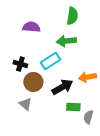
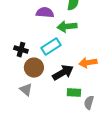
purple semicircle: (31, 27) -> (45, 13), moved

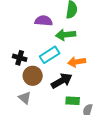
orange arrow: (88, 63) -> (77, 62), moved

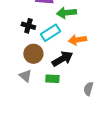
black cross: (20, 58) -> (28, 26), moved
green rectangle: (73, 101) -> (52, 79), moved

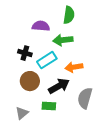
gray triangle: (25, 76) -> (22, 113), moved, turned 40
gray semicircle: (88, 89) -> (85, 98), moved, size x1.5

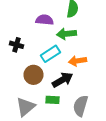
black cross: (25, 53) -> (16, 45), moved
gray semicircle: (85, 98) -> (80, 106), moved
gray triangle: (22, 113) -> (26, 107), size x1.5

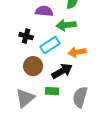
black cross: (16, 45) -> (26, 36), moved

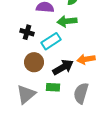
orange arrow: (77, 52) -> (86, 59), moved

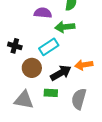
black cross: (27, 32) -> (15, 46), moved
gray triangle: (26, 94) -> (24, 100), turned 50

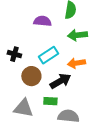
green arrow: (65, 27) -> (77, 35), moved
orange arrow: (84, 65) -> (76, 63), moved
gray semicircle: (79, 99) -> (68, 116), moved, turned 80

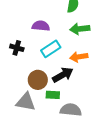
purple semicircle: (42, 21) -> (41, 26), moved
brown circle: (31, 76) -> (38, 80), moved

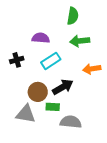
black cross: (17, 48) -> (17, 60), turned -32
orange arrow: (79, 57) -> (92, 69), moved

